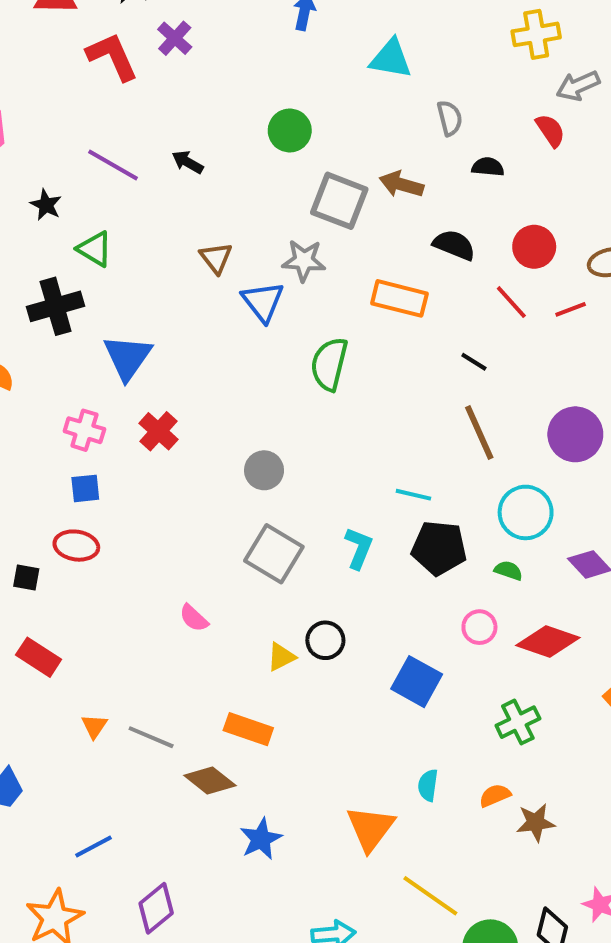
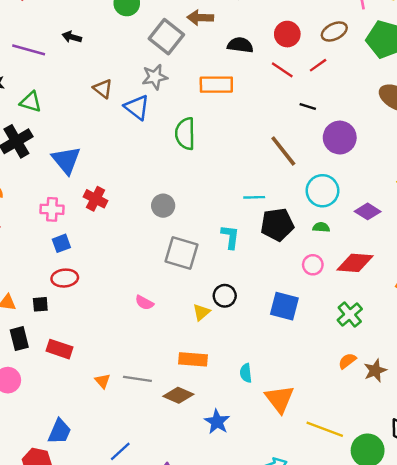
gray square: (339, 201) -> (166, 37), turned 32
black line: (474, 362) -> (308, 107), moved
cyan semicircle: (428, 785) -> (246, 373), moved

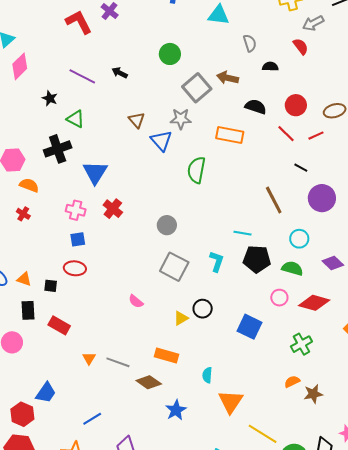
cyan circle: (322, 191) -> (299, 239), size x0.7
green semicircle: (321, 227) -> (292, 268), size x1.5

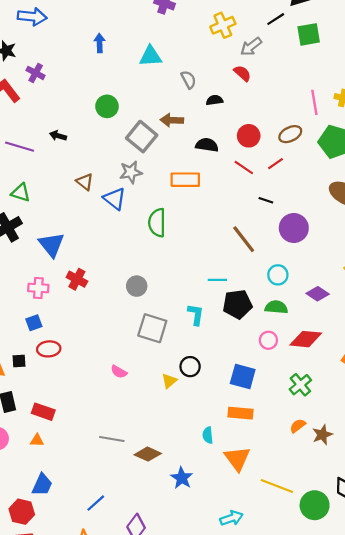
blue square: (78, 239) -> (34, 323), moved
black square: (51, 286) -> (19, 361), moved
orange rectangle: (166, 355) -> (241, 413), moved
orange triangle: (89, 358) -> (37, 440), moved, turned -48

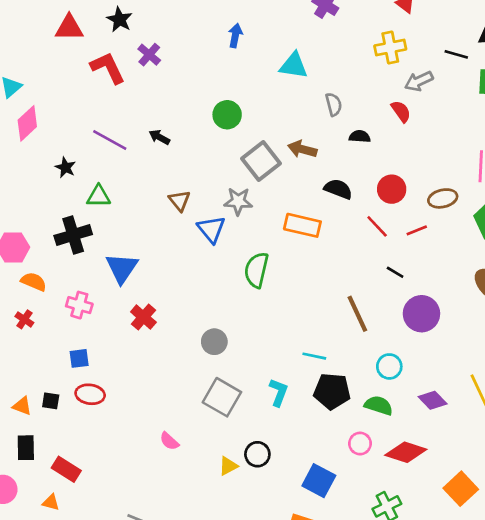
black line: (276, 19) -> (456, 54), turned 36
green triangle: (21, 193) -> (99, 196), turned -30
pink cross: (38, 288) -> (79, 305), moved

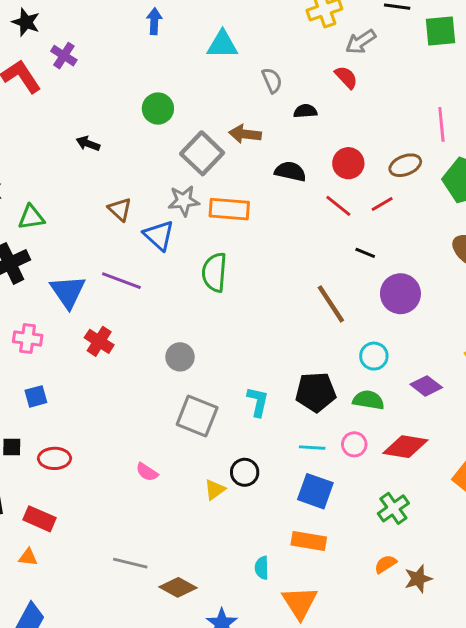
purple line: (110, 140) -> (121, 281), moved
orange rectangle: (302, 225) -> (229, 209), moved
cyan line: (314, 356) -> (312, 448), moved
red ellipse: (90, 394) -> (55, 458), moved

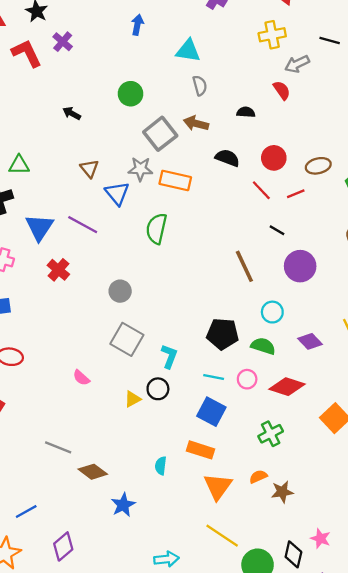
gray semicircle: (272, 80) -> (200, 86), moved
cyan L-shape: (258, 402) -> (169, 356), moved
orange triangle: (300, 603) -> (218, 486), moved

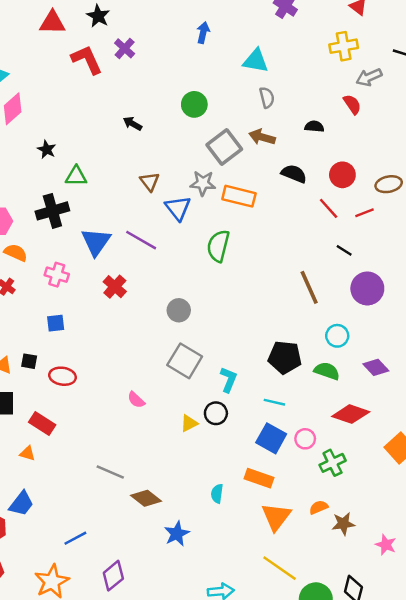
pink circle: (247, 379) -> (305, 439), moved
pink star: (321, 539) -> (386, 545), moved

